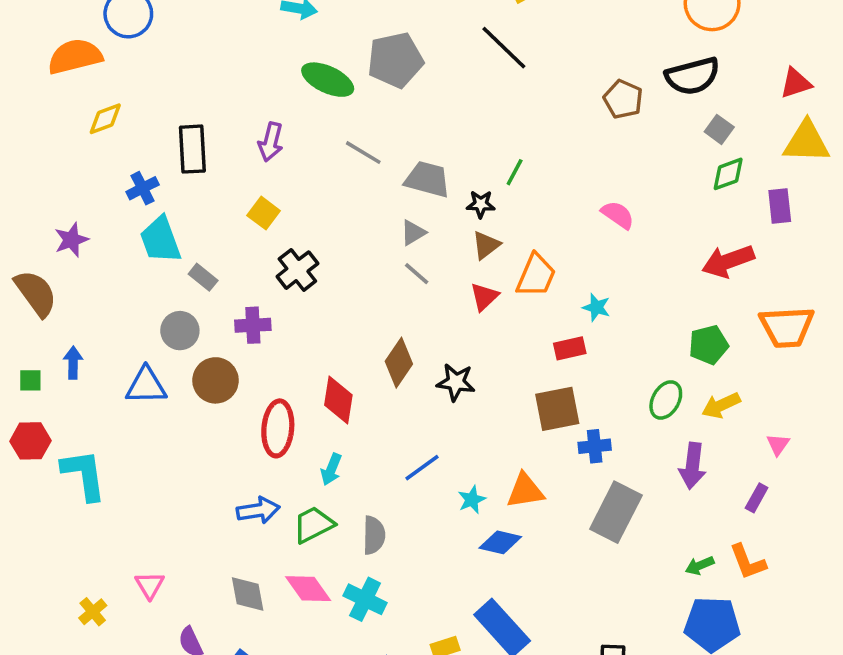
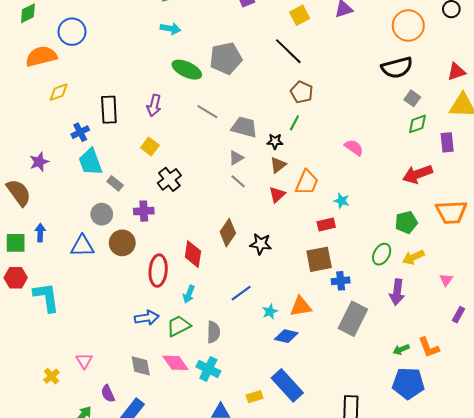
brown pentagon: (623, 99) -> (302, 92), moved
green square: (30, 380) -> (16, 243), size x1.5
purple rectangle: (757, 498) -> (458, 315), moved

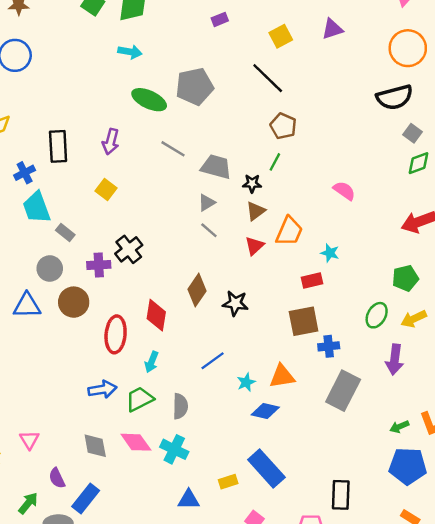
black cross: (169, 179) -> (129, 249), moved

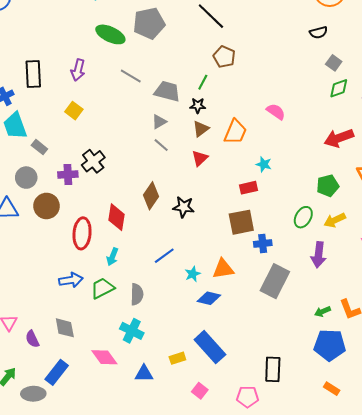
black semicircle: (395, 97) -> (318, 32), size x0.6
green line: (275, 162) -> (203, 82), moved
orange trapezoid: (289, 231) -> (235, 132), moved
pink diamond: (136, 442) -> (104, 357), moved
purple semicircle: (57, 478) -> (32, 339), moved

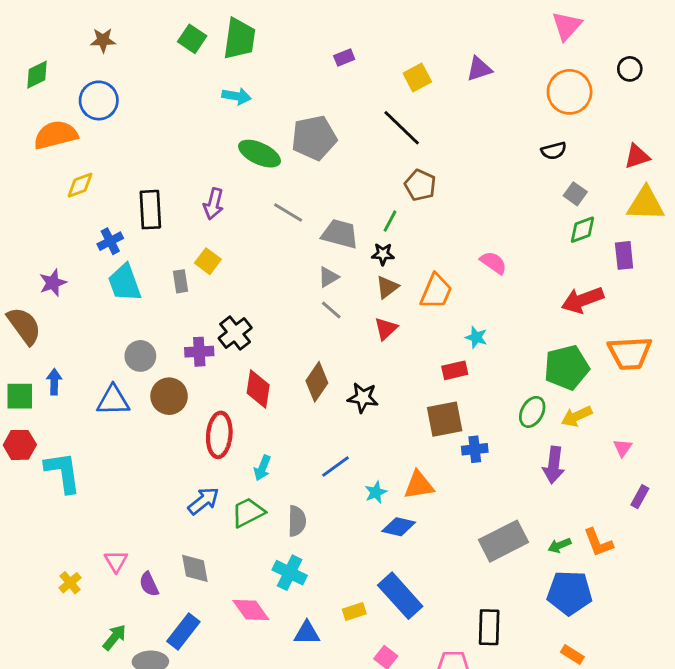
gray rectangle: (39, 147) -> (181, 281), moved, turned 42
green pentagon: (328, 186) -> (567, 367), size x1.4
red diamond: (117, 217) -> (258, 389), moved
blue arrow: (71, 280) -> (204, 501), turned -30
gray rectangle: (275, 281) -> (503, 541), moved, turned 36

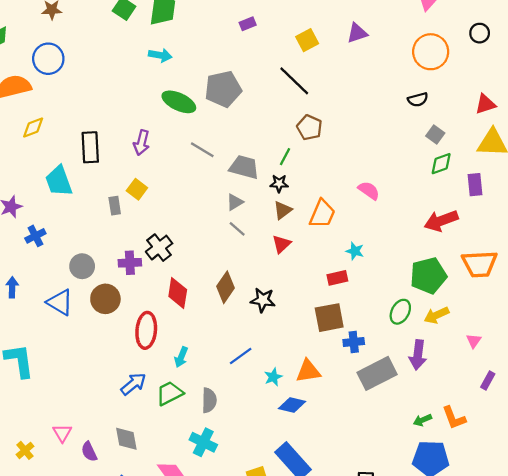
blue cross: (110, 241) -> (35, 236), moved
cyan trapezoid: (125, 283) -> (59, 181), moved
blue triangle: (113, 400) -> (60, 302), turned 32
gray rectangle: (503, 541) -> (377, 373), moved

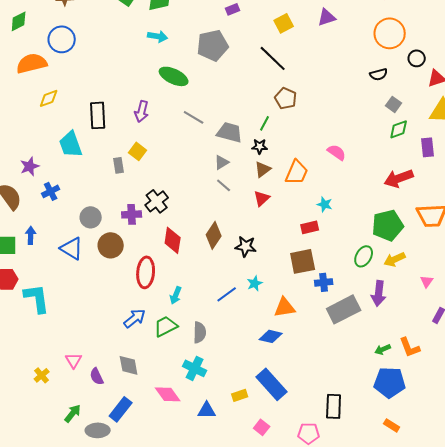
black circle: (480, 33) -> (417, 58), moved
gray pentagon: (223, 89) -> (213, 45), moved
cyan star: (273, 377) -> (255, 283), moved

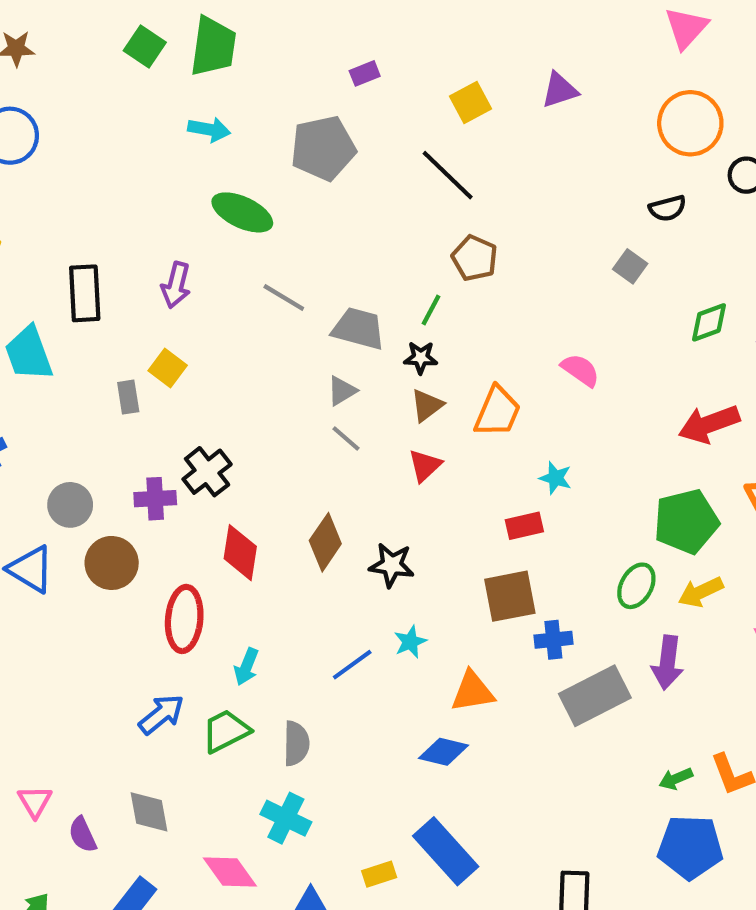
gray square: (394, 104) -> (630, 266), moved

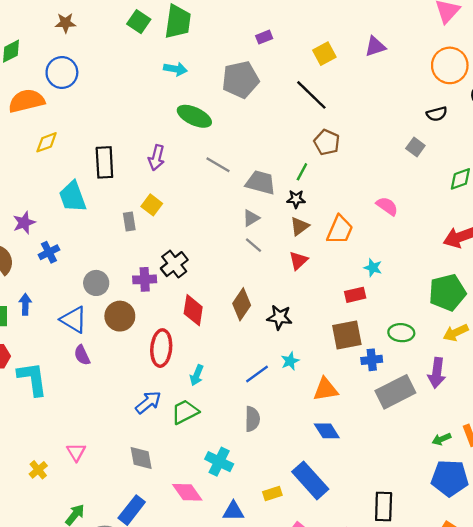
green ellipse: (636, 586) -> (401, 333), moved, turned 65
gray semicircle: (296, 743) -> (252, 419), moved
blue diamond: (443, 752) -> (327, 431), moved, turned 44
purple semicircle: (83, 835) -> (82, 355), moved

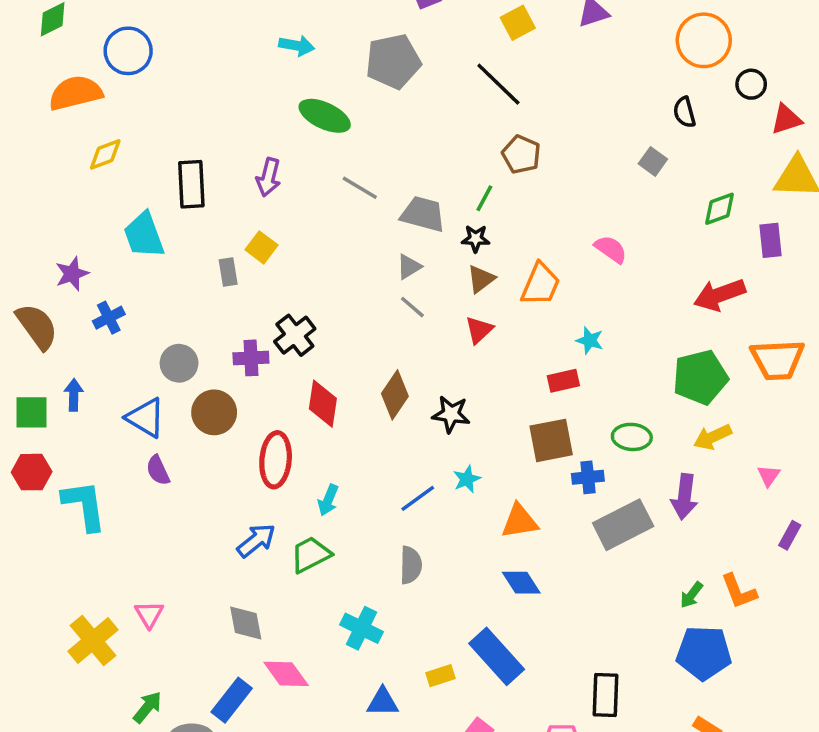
black semicircle: (437, 114) -> (684, 112), turned 90
green arrow: (441, 439) -> (691, 595), turned -30
yellow cross: (38, 470) -> (93, 641), size x1.8
pink diamond: (187, 492) -> (286, 674), moved

